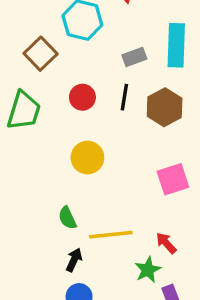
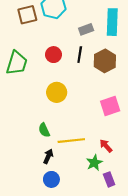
brown square: (41, 54) -> (27, 15), moved, turned 30

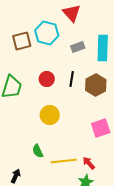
gray rectangle: (86, 29) -> (78, 47), moved
red arrow: (106, 146) -> (89, 163), moved
black arrow: (48, 156) -> (16, 176), moved

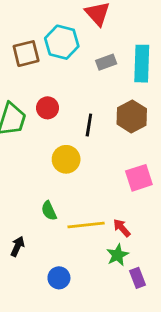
red circle: (47, 79) -> (48, 108), moved
black line: (72, 79) -> (89, 125), moved

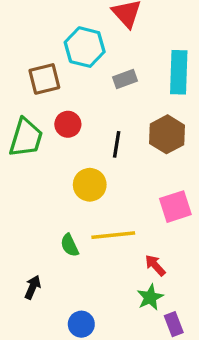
brown square: (26, 54) -> (44, 79), moved
gray rectangle: (106, 62) -> (125, 79), moved
yellow line: (86, 225) -> (113, 235), moved

